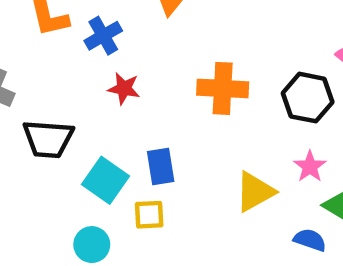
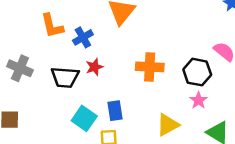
red star: (124, 88) -> (94, 67), turned -30
black trapezoid: (48, 139) -> (65, 77), moved
pink star: (310, 166) -> (199, 100), moved

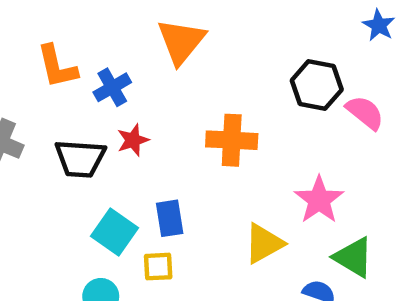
black hexagon: (197, 72) -> (317, 85), moved
pink star: (199, 100) -> (319, 200), size x1.5

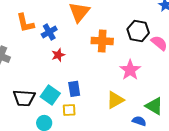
orange cross: (232, 140) -> (102, 41), moved
black trapezoid: (80, 159) -> (24, 98), moved
pink star: (319, 200) -> (130, 70), moved

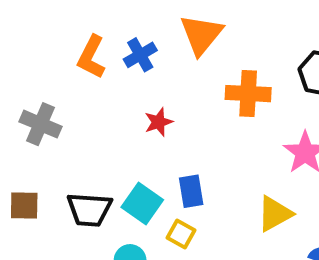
orange L-shape: (25, 23) -> (91, 57), turned 40
blue cross: (49, 32) -> (140, 55), moved
yellow square: (69, 110) -> (181, 234), turned 32

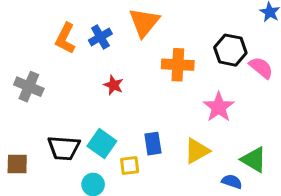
red star: (159, 122) -> (114, 85), turned -30
blue rectangle: (191, 191) -> (153, 144), moved
brown square: (24, 206) -> (17, 164), moved
yellow square: (181, 234) -> (130, 165), turned -36

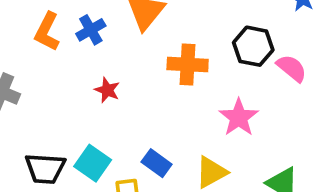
blue rectangle: (153, 144) -> (157, 163), turned -45

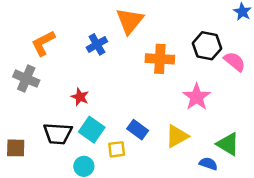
blue cross: (91, 30) -> (97, 44), moved
orange L-shape: (47, 32) -> (43, 43), moved, turned 36
red star: (107, 90) -> (80, 97), moved

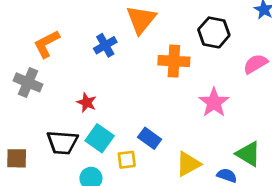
black hexagon: (207, 46) -> (214, 32), moved
pink semicircle: (235, 61) -> (255, 64), turned -70
yellow triangle: (177, 136) -> (188, 164), moved

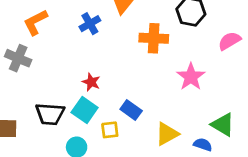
red star: (87, 102) -> (91, 82), moved

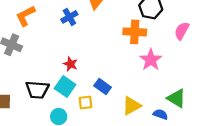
orange cross: (154, 38) -> (135, 32), moved
pink semicircle: (229, 41) -> (182, 31), turned -30

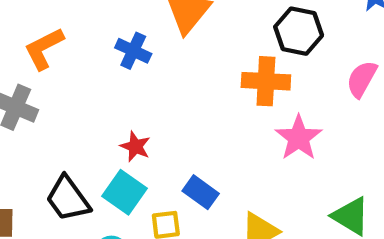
blue cross: (69, 17) -> (133, 51), turned -35
black trapezoid: (37, 90) -> (68, 199), turned 50

